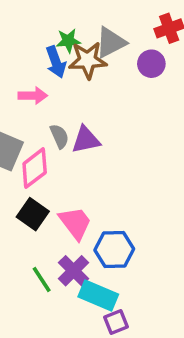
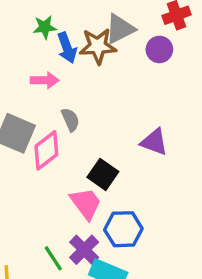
green star: (68, 41) -> (45, 27), moved
purple triangle: (86, 140) -> (154, 142), moved, turned 32
black square: (33, 214) -> (103, 174), moved

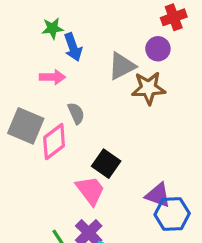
gray triangle: (120, 29) -> (122, 66), moved
brown star: (98, 46) -> (149, 88), moved
purple triangle: (154, 142) -> (158, 195), moved
blue hexagon: (123, 229) -> (172, 214), moved

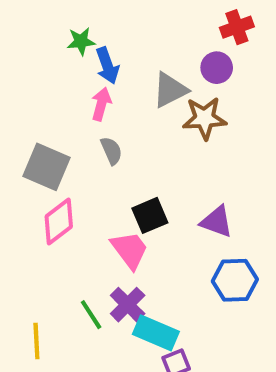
pink arrow: (53, 77) -> (101, 104), moved, turned -75
pink diamond: (54, 142) -> (59, 222), moved
black square: (106, 164) -> (150, 215), turned 32
purple triangle: (158, 195) -> (217, 222), moved

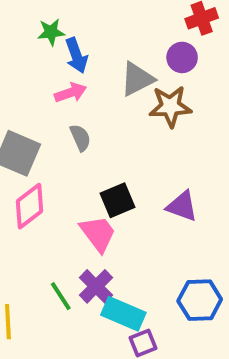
pink arrow: (101, 104) -> (71, 93), turned 56
blue hexagon: (235, 280) -> (200, 300), moved

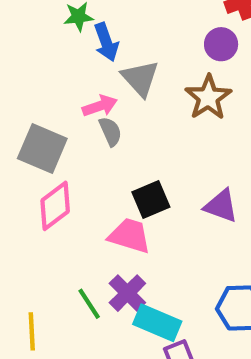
gray triangle: (137, 79) -> (140, 78), moved, turned -45
pink arrow: (71, 93) -> (100, 106), moved
brown star: (170, 106) -> (208, 97), turned -30
pink trapezoid: (98, 234) -> (130, 236), turned -36

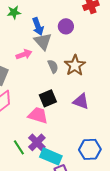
blue arrow: (106, 42) -> (38, 26), moved
purple circle: (221, 44) -> (66, 26), moved
brown star: (208, 97) -> (75, 65), moved
gray semicircle: (110, 131) -> (53, 66), moved

